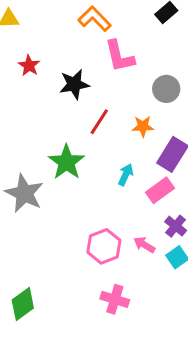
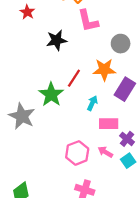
red star: (29, 66) -> (27, 12), moved
red line: (99, 122) -> (74, 78), moved
orange star: (143, 126) -> (104, 70), size x1.5
pink rectangle: (160, 190) -> (109, 124), moved, turned 36

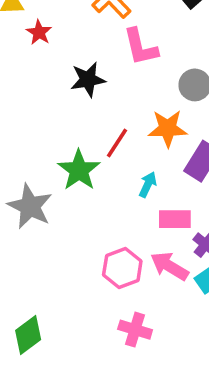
pink arrow: (105, 152) -> (169, 266), size x1.5

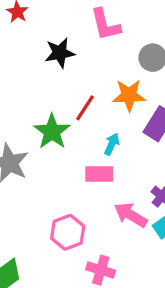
pink rectangle: (175, 219) -> (99, 174), moved
pink hexagon: (122, 268) -> (68, 232), moved

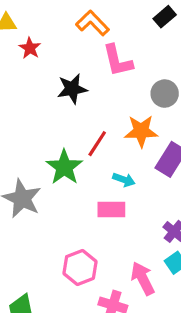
cyan arrow: (112, 144) -> (124, 180), turned 85
pink arrow: (131, 215) -> (143, 278), moved, turned 32

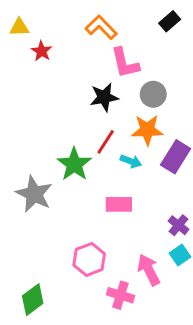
black star: (72, 89) -> (104, 97), moved
gray circle: (165, 94) -> (153, 94), moved
cyan arrow: (124, 180) -> (131, 161), moved

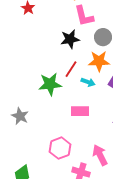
green star: (74, 164) -> (50, 84), turned 30
gray star: (34, 194) -> (20, 116), moved, size x0.7

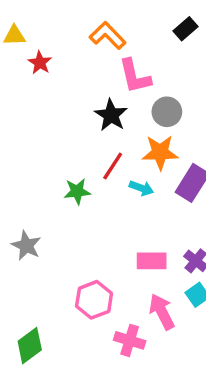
black star: (70, 39) -> (111, 115), turned -30
green star: (50, 84) -> (77, 191), size x0.7
pink rectangle: (80, 111) -> (152, 261), moved

